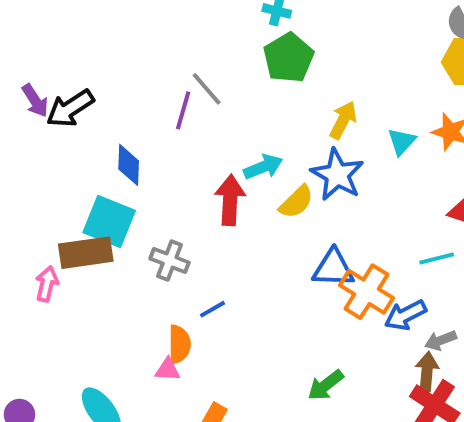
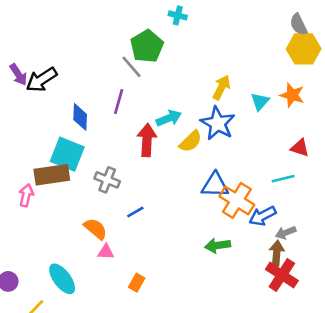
green pentagon: (288, 58) -> (147, 46), moved
purple line: (183, 110) -> (119, 102), moved
orange semicircle: (179, 344) -> (96, 229), moved, turned -50
green arrow: (326, 385) -> (218, 245), moved, turned 30

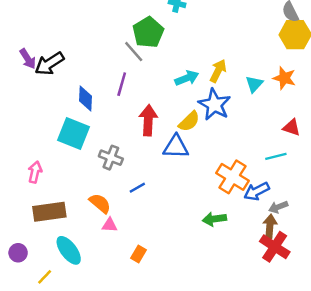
cyan arrow: (169, 118) -> (187, 78), moved
brown rectangle: (52, 175) -> (49, 212), moved
blue triangle: (215, 185) -> (176, 147), moved

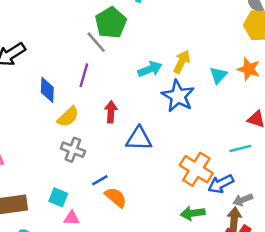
red arrow: (148, 120) -> (111, 112), size x0.7
yellow semicircle: (189, 121) -> (68, 117), moved
cyan square: (73, 133) -> (58, 197), moved, size x0.6
orange semicircle: (100, 203) -> (116, 197), moved
green arrow: (214, 219) -> (193, 213), moved

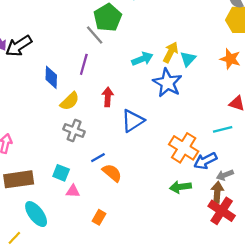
cyan triangle: (218, 75) -> (188, 59), moved
blue triangle: (139, 139) -> (133, 121), turned -35

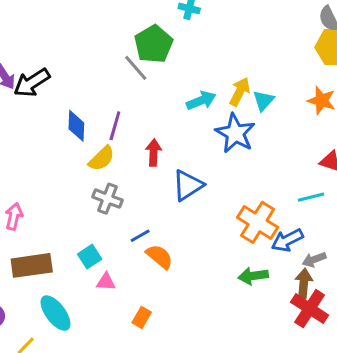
purple line: (84, 64) -> (115, 126), moved
cyan square: (61, 173) -> (90, 257), turned 35

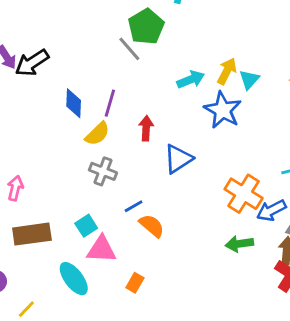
pink triangle: (106, 282) -> (102, 249), size x1.6
cyan ellipse: (55, 313) -> (74, 279), moved

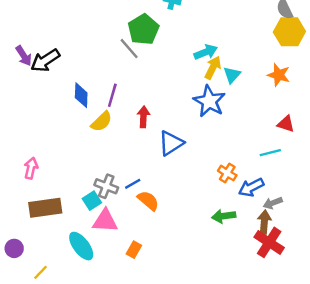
cyan arrow: (191, 80) -> (206, 52), moved
gray cross: (103, 171) -> (106, 186), moved
orange cross: (244, 194) -> (227, 173), size x0.6

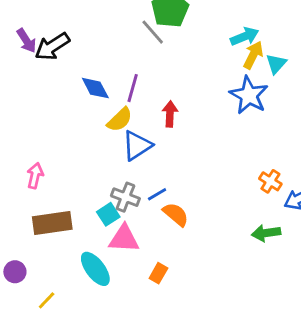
blue diamond: (81, 95) -> (95, 88), turned -30
blue triangle: (171, 143) -> (137, 145), moved

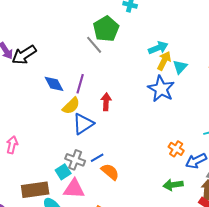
brown rectangle: (52, 223) -> (35, 190), moved

